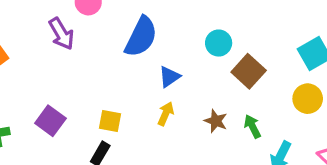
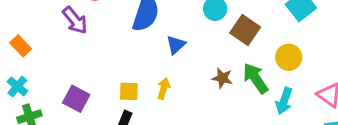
yellow circle: (308, 99) -> (289, 57), moved
yellow arrow: (166, 114) -> (164, 88), moved
green arrow: (252, 126) -> (255, 78), size x1.5

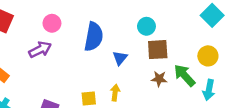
purple arrow: (75, 20) -> (40, 50), turned -70
brown square: (245, 30) -> (158, 50), moved, turned -30

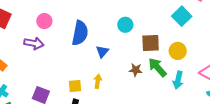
purple arrow: (40, 50) -> (34, 43), turned 36
brown square: (158, 50) -> (151, 43), moved

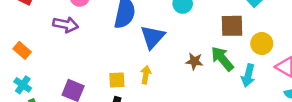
brown square: (151, 43) -> (232, 26), moved
yellow circle: (178, 51) -> (262, 44), moved
blue triangle: (102, 52) -> (153, 37), size x1.5

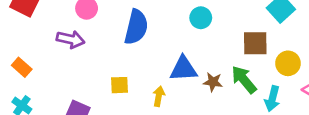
blue triangle: (153, 37) -> (183, 69), moved, turned 44
yellow square: (117, 80) -> (120, 85), moved

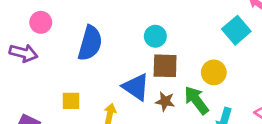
brown square: (255, 43) -> (165, 66), moved
yellow circle: (288, 63) -> (214, 72), moved
blue triangle: (183, 69) -> (136, 87), turned 36

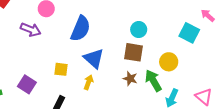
cyan square: (236, 30) -> (189, 33), turned -30
cyan circle: (155, 36) -> (139, 30), moved
blue triangle: (136, 87) -> (94, 58), moved

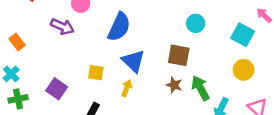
cyan circle: (139, 30) -> (196, 23), moved
yellow circle: (169, 62) -> (244, 70), moved

